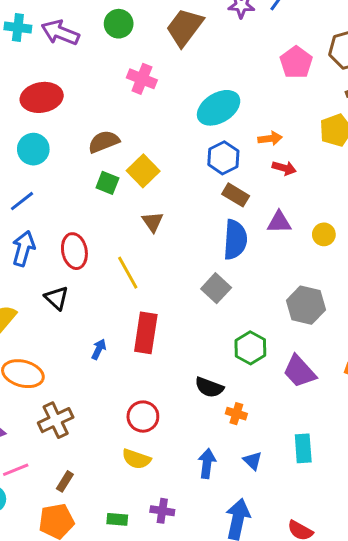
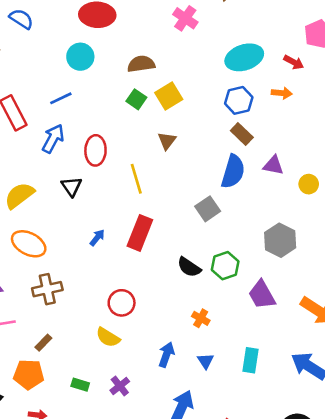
red arrow: (284, 168) -> (294, 62), moved
black semicircle: (209, 387) -> (189, 267), moved
purple cross: (162, 511) -> (120, 386), turned 30

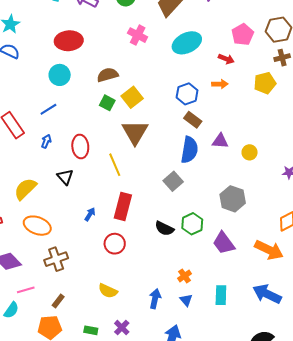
cyan ellipse: (244, 57) -> (187, 43), moved
blue arrow: (53, 139) -> (46, 141), size x0.6
brown triangle: (167, 141) -> (135, 132), size x1.8
red circle: (122, 303) -> (115, 244), moved
orange cross: (201, 318) -> (185, 276), moved, turned 32

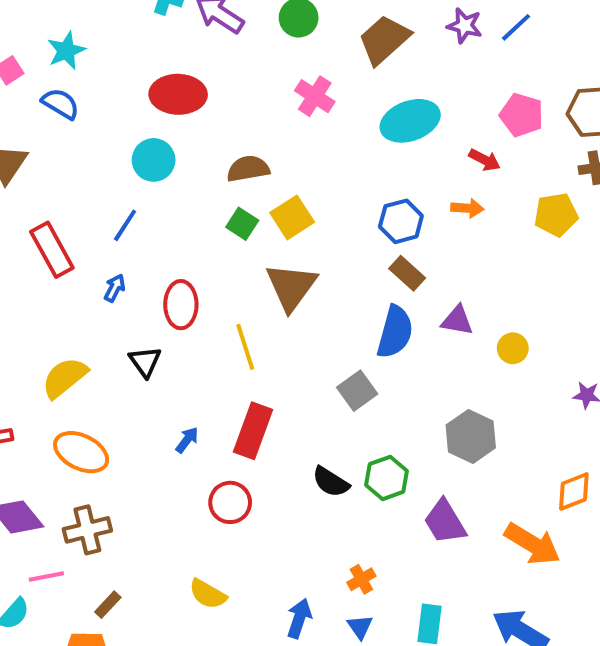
pink pentagon: (243, 34) -> (522, 115), turned -30
blue line: (48, 109) -> (125, 225), turned -30
brown cross: (56, 259) -> (87, 530), moved

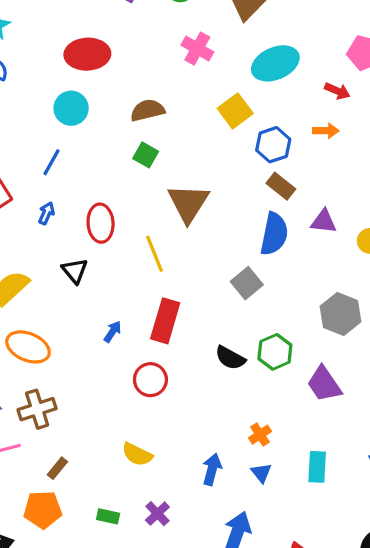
yellow square: (292, 217) -> (235, 111), moved

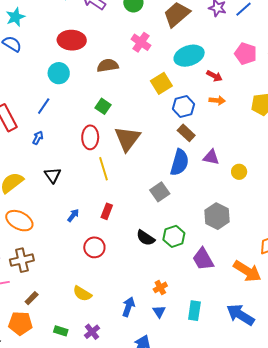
red arrow: (337, 91) -> (214, 76), moved
brown semicircle: (148, 110) -> (108, 65), moved
red ellipse: (101, 223) -> (90, 137), moved
red rectangle: (165, 321) -> (107, 211), size x0.6

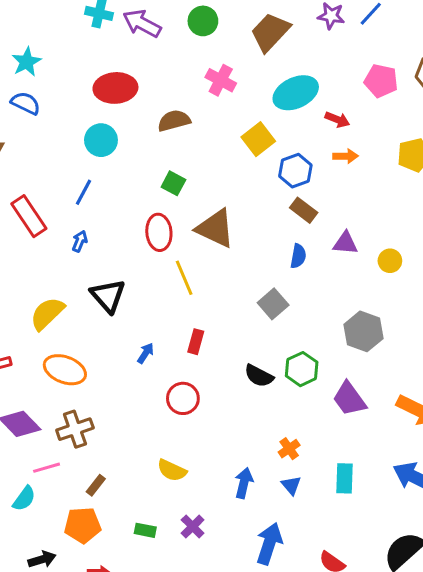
brown triangle: (127, 139) -> (215, 228), turned -36
blue semicircle: (180, 162) -> (298, 256), size x0.6
black triangle: (53, 175) -> (108, 296), size x1.4

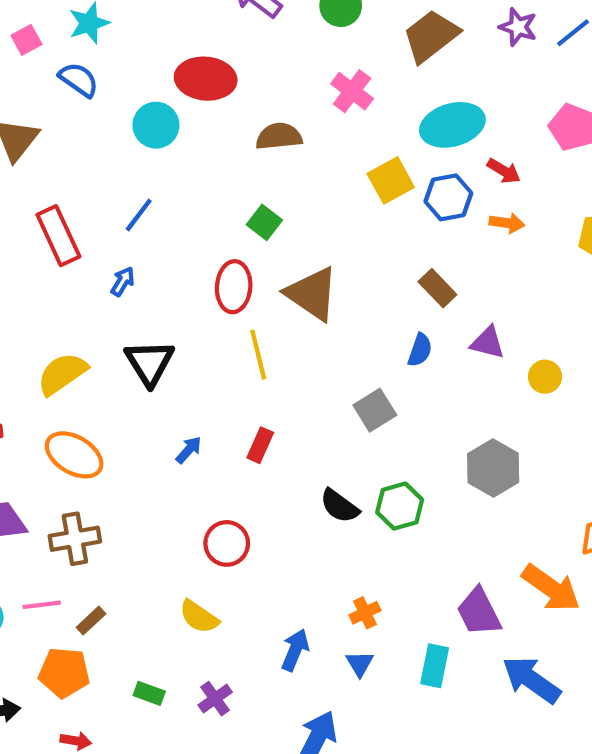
cyan circle: (101, 140) -> (156, 125), moved
blue hexagon: (295, 171) -> (448, 197), moved
red circle: (183, 398) -> (227, 543), moved
purple trapezoid: (349, 399) -> (479, 612), moved
pink line: (47, 468) -> (42, 605), moved

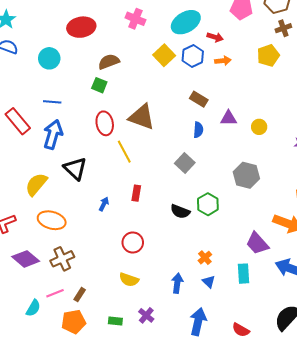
red ellipse: (206, 79) -> (81, 27), moved
brown semicircle: (279, 136) -> (109, 62), moved
blue line: (139, 215) -> (52, 102), turned 72
green square: (264, 222) -> (99, 85), moved
blue arrow: (123, 281) -> (53, 134), size x2.0

